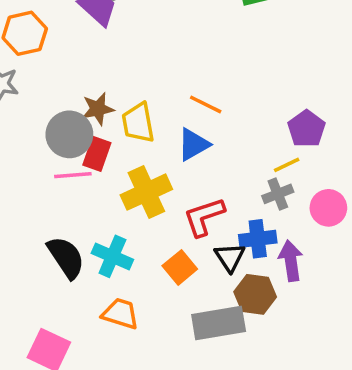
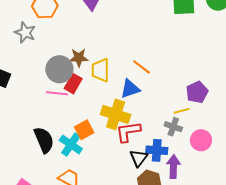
yellow cross: (146, 192) -> (116, 114), moved, turned 32
gray cross: (278, 194) -> (173, 127), turned 30
orange square: (180, 267) -> (84, 130), moved

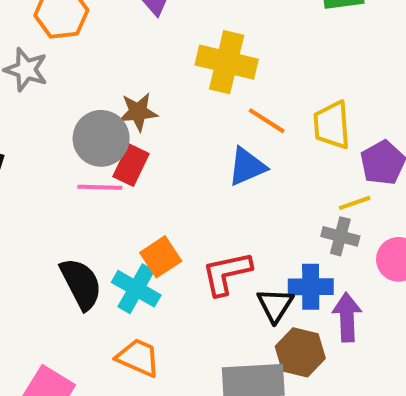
yellow trapezoid: (100, 70) -> (332, 125), moved
yellow cross: (116, 114) -> (227, 62), moved
red L-shape: (128, 132) -> (227, 273), moved

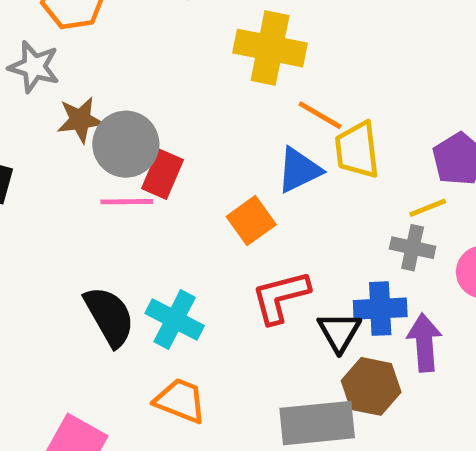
brown star: (138, 112) -> (80, 120), moved
yellow trapezoid: (332, 125) -> (357, 150), moved
orange square: (161, 257) -> (251, 221), moved

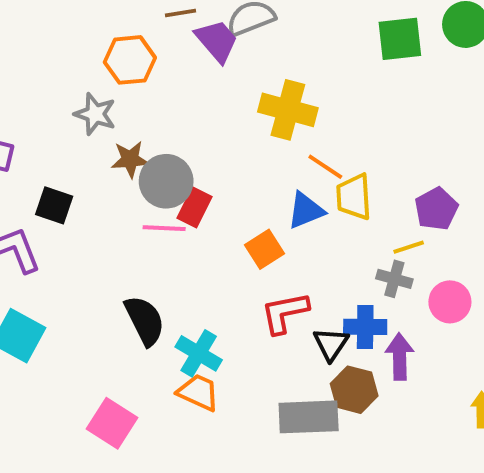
cyan cross: (175, 319) -> (199, 353), moved

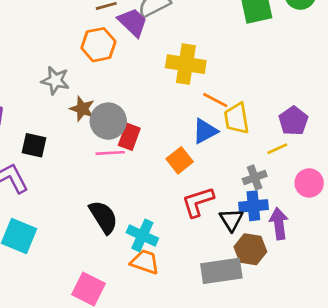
orange hexagon: (130, 60) -> (98, 45), moved
brown star: (130, 159) -> (82, 109), turned 30
gray cross: (394, 279) -> (255, 177), moved, turned -30

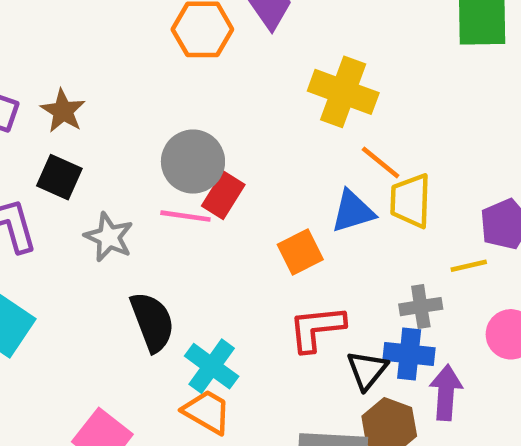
gray star: (55, 80) -> (109, 237), moved
brown star: (82, 109) -> (63, 111), moved

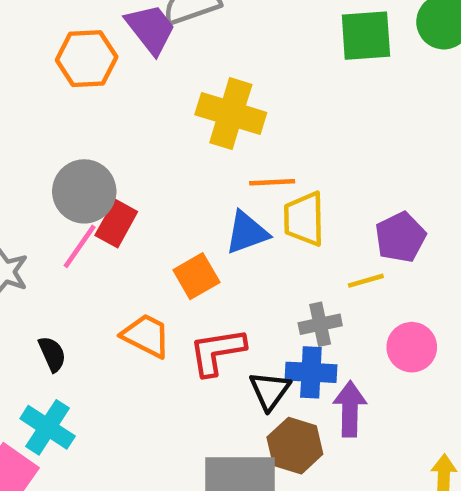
orange line: (381, 163) -> (272, 182), turned -39
pink line: (185, 216) -> (80, 246), turned -60
black semicircle: (152, 322) -> (52, 354), size x0.6
cyan cross: (212, 366) -> (48, 427), moved
orange trapezoid: (207, 412) -> (146, 336), moved

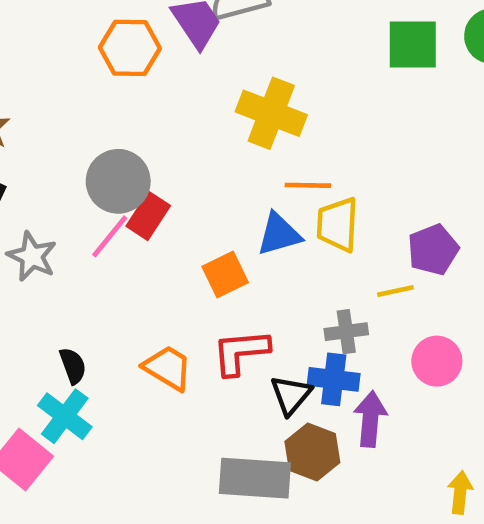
orange trapezoid: (146, 336) -> (168, 368), moved
black semicircle: (52, 354) -> (73, 366), moved

